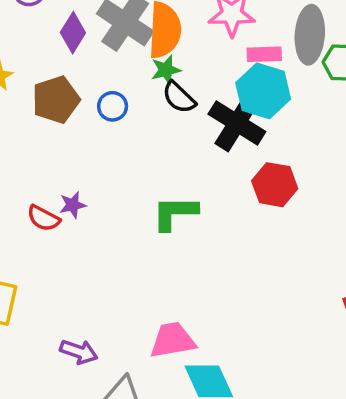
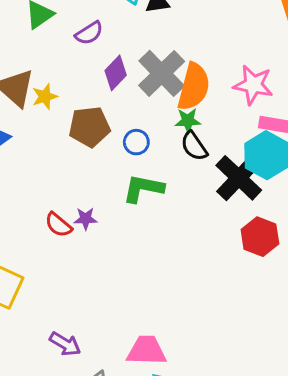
green L-shape: (175, 213) -> (143, 188), moved

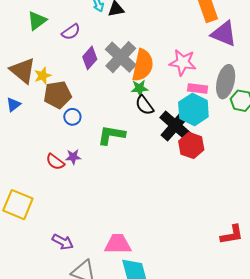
brown pentagon: (89, 127) -> (58, 95), moved
blue circle: (136, 142) -> (72, 117), moved
red hexagon: (260, 237) -> (191, 145), moved

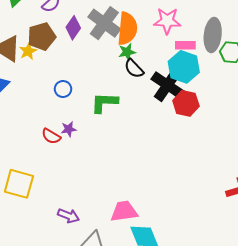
brown pentagon: (58, 95) -> (42, 36), moved

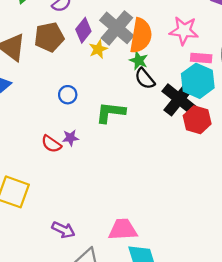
yellow star: (28, 51) -> (98, 49), moved
green star: (127, 52) -> (139, 61), turned 30

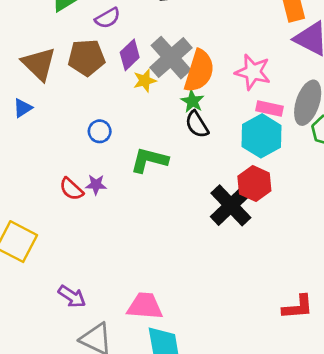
black cross: (179, 99) -> (231, 205), moved

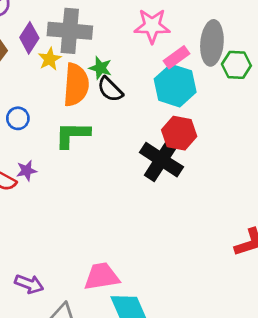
gray cross: (171, 58) -> (70, 31), turned -30
orange semicircle: (199, 71) -> (76, 85), moved
pink rectangle: (270, 108) -> (177, 57), turned -35

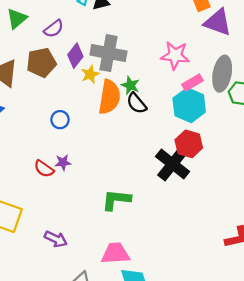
green L-shape: (72, 135) -> (116, 200), moved
purple arrow: (29, 284) -> (56, 239), moved

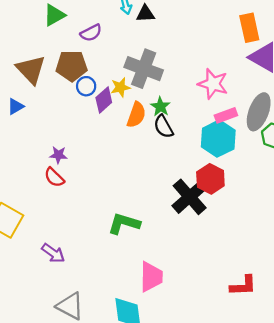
purple diamond: (75, 56) -> (104, 100), moved
orange semicircle: (109, 97) -> (136, 115), size x0.7
blue circle: (60, 120) -> (86, 86), moved
purple star: (63, 162) -> (58, 155), moved
pink trapezoid: (115, 253) -> (151, 277), moved, turned 84

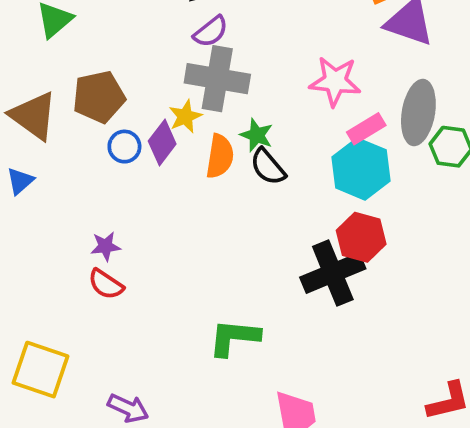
purple semicircle: (91, 33) -> (211, 32), moved
blue circle: (86, 86) -> (124, 147), moved
black cross: (190, 197) -> (333, 273), turned 30

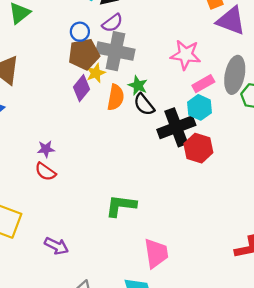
brown pentagon: (99, 97) -> (84, 54), moved
blue circle: (124, 147) -> (80, 32), moved
cyan hexagon: (361, 169) -> (199, 107), size x0.7
black cross: (333, 273) -> (176, 127), moved

